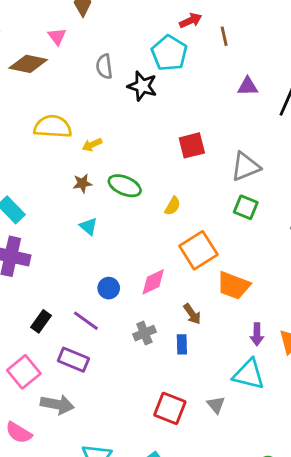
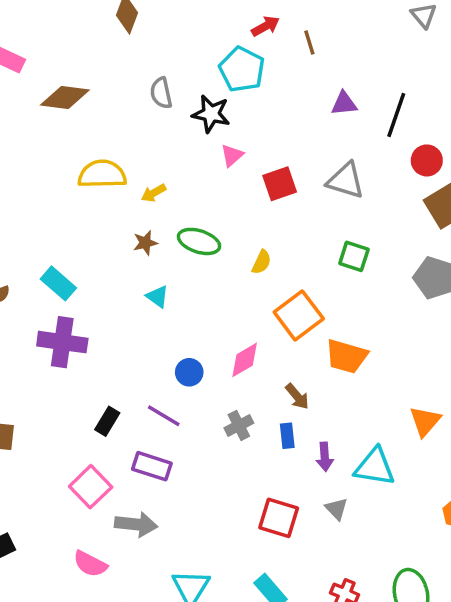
pink triangle: (57, 36) -> (232, 155), moved, turned 30
gray triangle: (245, 167) -> (346, 181), moved, turned 44
purple arrow: (257, 334) -> (325, 457), moved

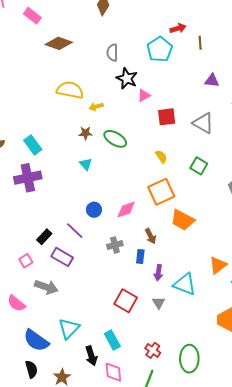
black star: (211, 114) -> (127, 78), moved
yellow semicircle: (262, 262) -> (161, 157), moved, turned -72
purple cross: (62, 342) -> (28, 178), turned -32
black rectangle: (107, 421) -> (44, 237), moved
pink square: (91, 487) -> (26, 261), size x0.6

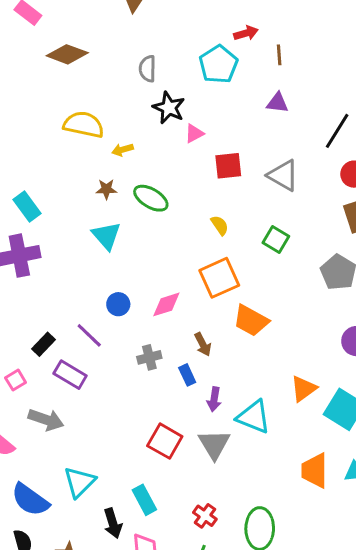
purple triangle: (212, 80) -> (277, 103), moved
cyan triangle: (86, 164) -> (106, 236), size x1.5
blue rectangle: (140, 257) -> (187, 375), turned -32
gray triangle: (159, 303) -> (214, 444), size x1.6

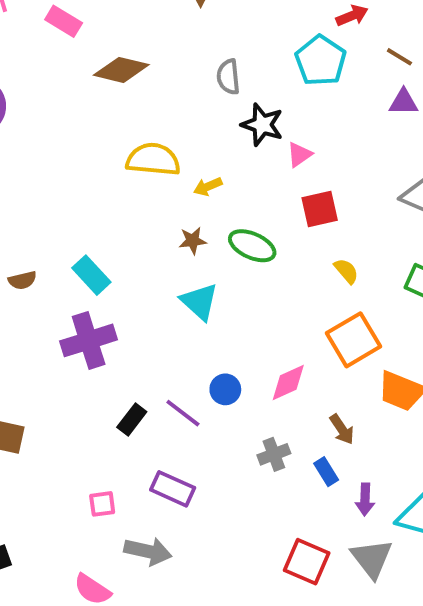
brown line: (279, 55) -> (399, 57), moved, turned -48
red square: (228, 166) -> (320, 209), moved
purple line: (89, 335) -> (183, 413), moved
black rectangle: (43, 344) -> (132, 419), moved
pink square: (16, 380) -> (102, 504), turned 30

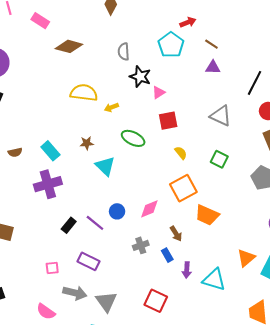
brown star: (193, 241) -> (87, 143), moved
gray triangle: (372, 558) -> (106, 302), moved

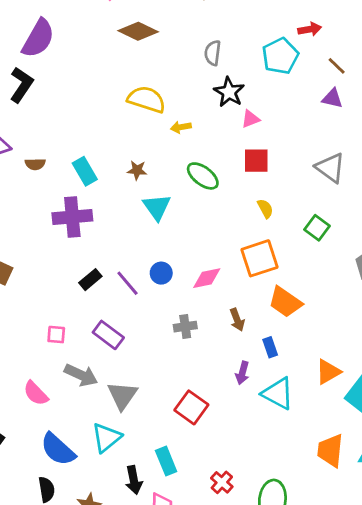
blue rectangle: (167, 255) -> (270, 347), moved

